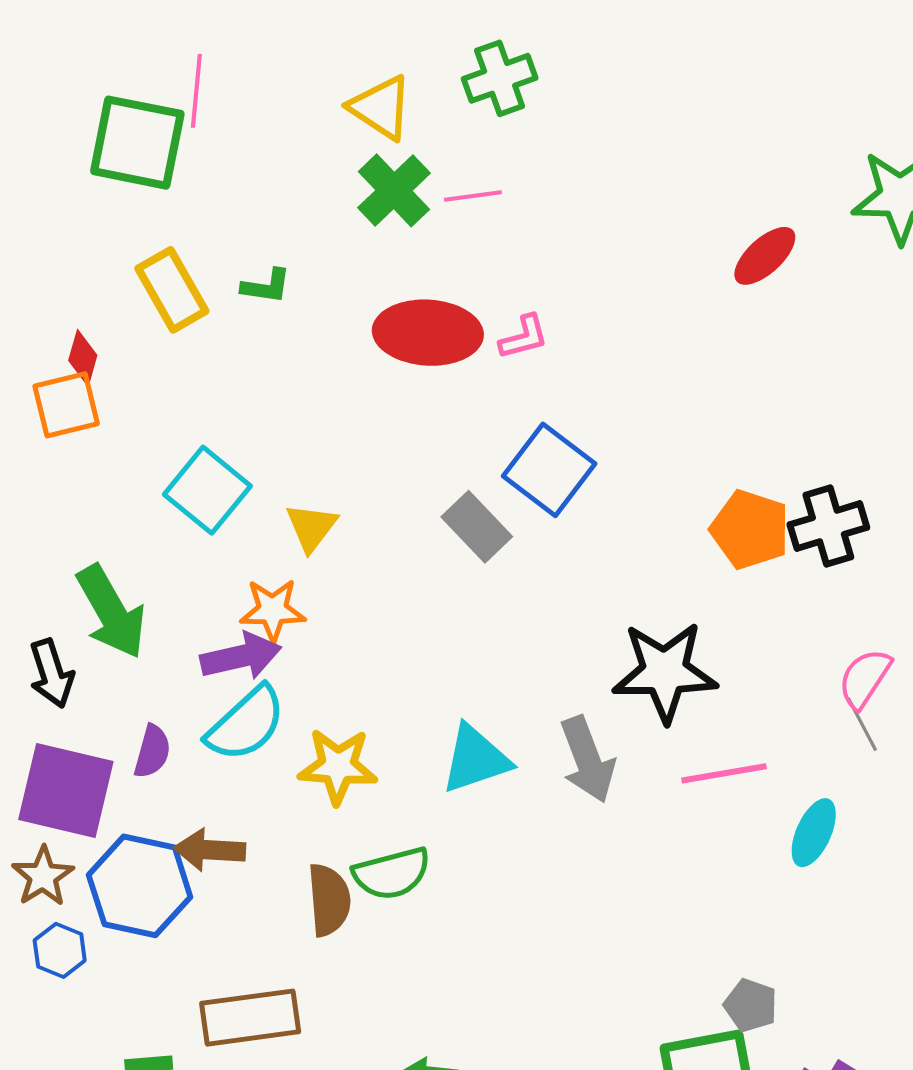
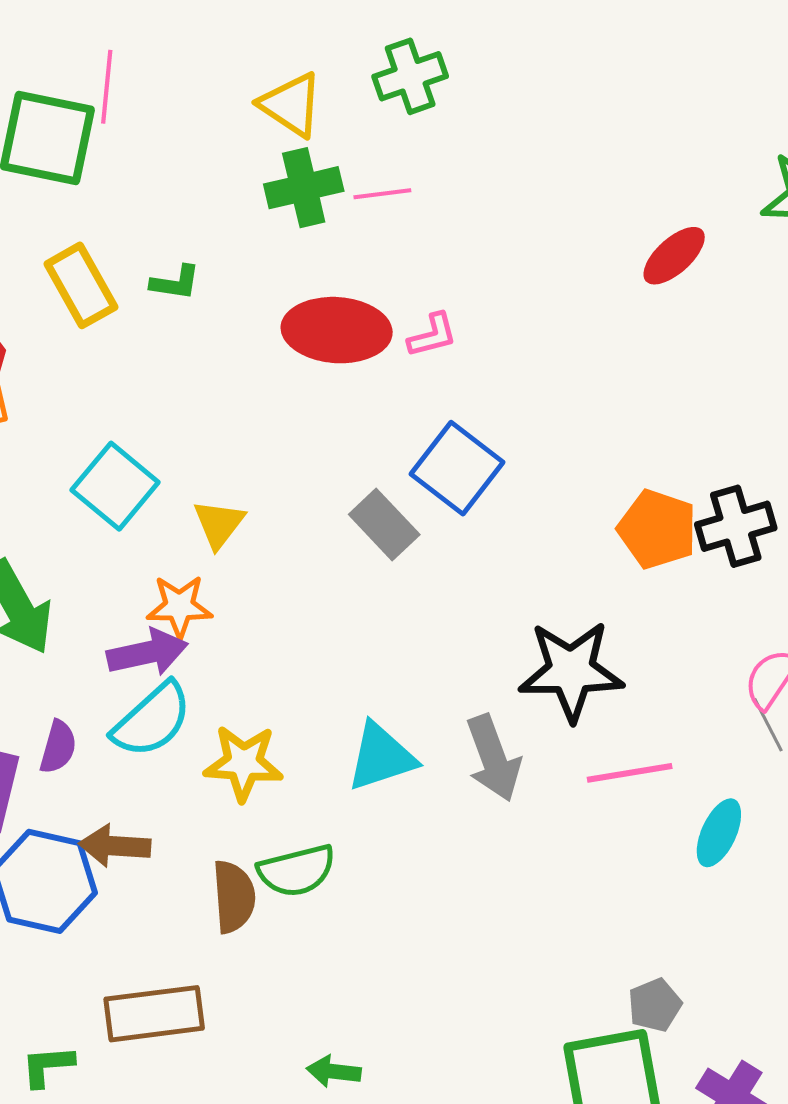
green cross: (394, 190) -> (304, 188), turned 30
gray pentagon: (751, 1005) -> (655, 1005), turned 30

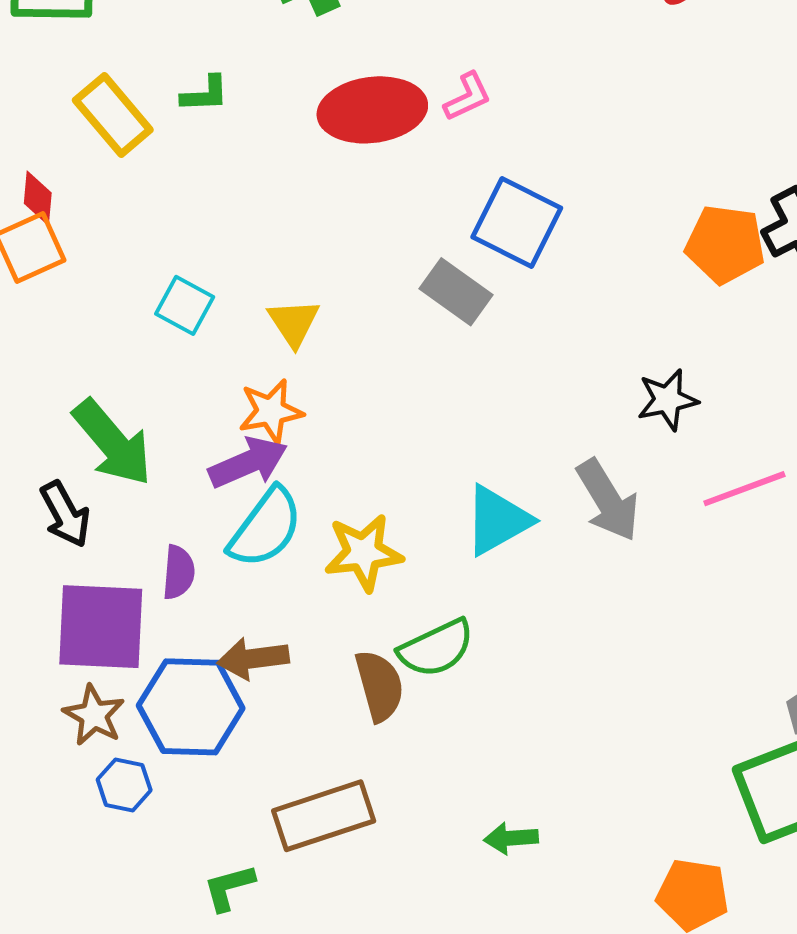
cyan square: (115, 486) -> (185, 305), size x0.7
black star: (571, 671) -> (668, 400), size x0.6

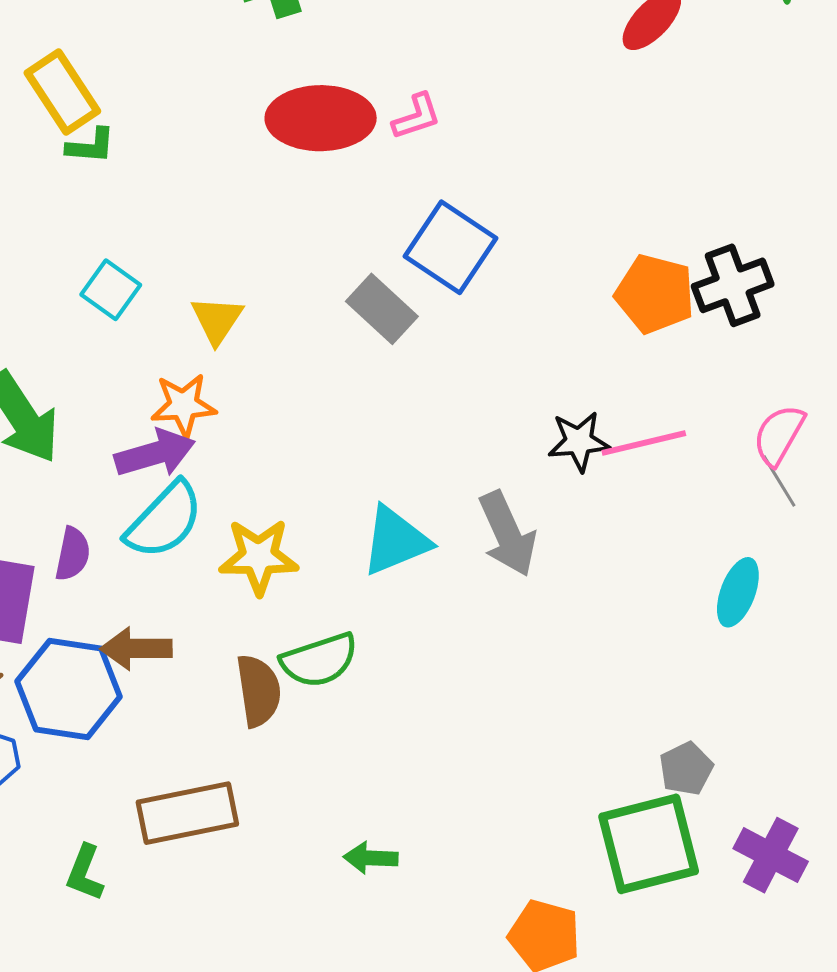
green L-shape: (205, 94) -> (91, 146), moved
pink line: (744, 489) -> (644, 443), moved
green L-shape: (229, 887) -> (85, 873), turned -60

